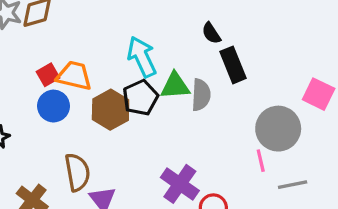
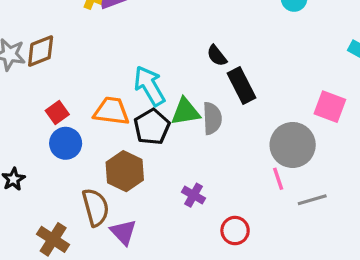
orange trapezoid: (74, 76) -> (111, 111), moved
brown hexagon: (111, 110) -> (125, 171), moved
purple cross: (180, 184) -> (194, 195), moved, size x0.6

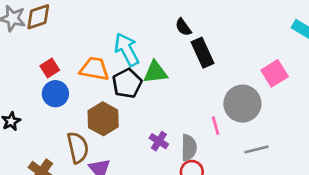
pink square: (330, 107) -> (275, 73), turned 35
gray semicircle: (212, 118) -> (189, 148), moved
pink line: (278, 179) -> (216, 126), moved

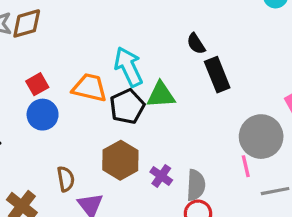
brown hexagon: (103, 119) -> (120, 160), moved
pink line: (216, 126) -> (246, 166), moved
brown semicircle: (78, 148) -> (66, 179), size x0.7

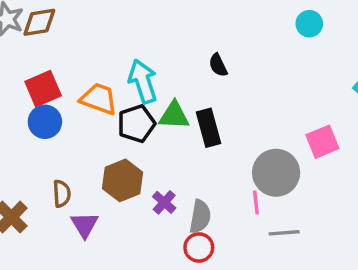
black rectangle: (217, 75) -> (209, 128), moved
red square: (37, 84) -> (43, 89), size x1.5

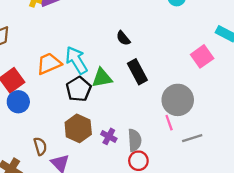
orange trapezoid: (99, 99) -> (49, 64), moved, turned -30
black rectangle: (209, 128) -> (137, 72), moved
pink square: (322, 142) -> (202, 56), moved

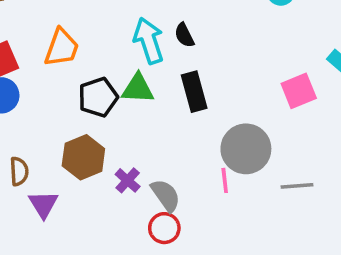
cyan arrow: (76, 60) -> (149, 41), moved
orange trapezoid: (49, 64) -> (62, 48), turned 120
gray line: (192, 138) -> (297, 186), moved
gray semicircle: (135, 140) -> (166, 195), turned -45

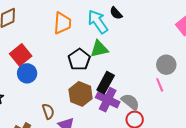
orange trapezoid: (62, 48) -> (62, 23), moved
black rectangle: (194, 92) -> (106, 83), moved, turned 60
gray circle: (246, 149) -> (166, 65), size x0.7
purple cross: (128, 180) -> (108, 100), size x1.6

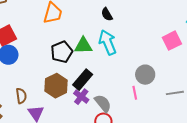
cyan arrow: (98, 22) -> (108, 42), moved
purple cross: (108, 100) -> (81, 97), size x0.7

